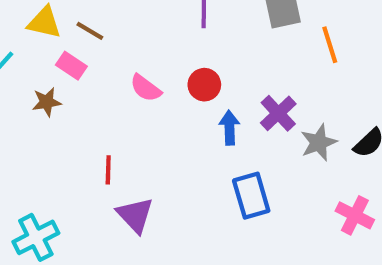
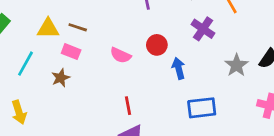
purple cross: (278, 113) -> (203, 29), moved
red line: (108, 170) -> (128, 106), moved
blue rectangle: (251, 196) -> (202, 108), turned -68

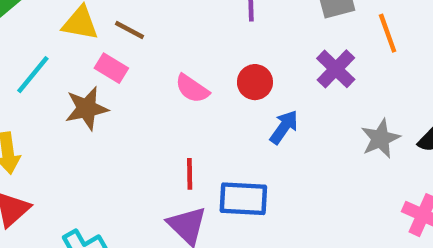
blue arrow: (179, 68) -> (284, 127), turned 40
brown star: (61, 78) -> (87, 108), size x1.4
blue rectangle: (202, 108) -> (243, 199), moved

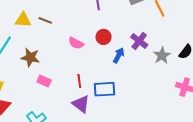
pink rectangle: (111, 68) -> (44, 81), moved
purple cross: (336, 69) -> (139, 41), moved
brown star: (87, 108) -> (30, 57), turned 30

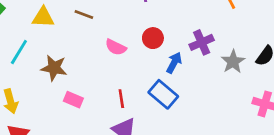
brown line: (45, 20) -> (84, 14), moved
purple cross: (139, 41) -> (202, 42), turned 30
blue rectangle: (104, 89) -> (163, 94), moved, turned 45

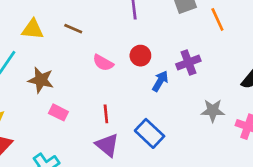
gray star: (233, 62) -> (213, 111), moved, turned 30
blue rectangle: (163, 94) -> (150, 133), moved

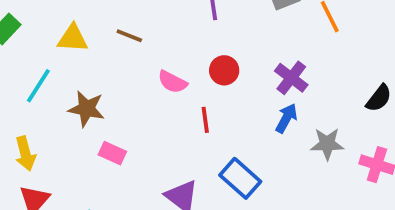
purple cross: (188, 62) -> (291, 78), turned -30
blue arrow: (160, 81) -> (286, 118), moved
red line: (106, 114) -> (205, 120), moved

